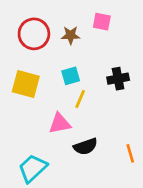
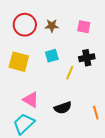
pink square: (102, 22) -> (84, 27), moved
yellow line: (80, 99) -> (70, 73), moved
pink triangle: (60, 123) -> (31, 100), moved, turned 42

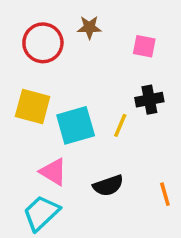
brown star: (52, 26) -> (89, 27), moved
cyan square: (52, 56) -> (76, 125), moved, size x1.6

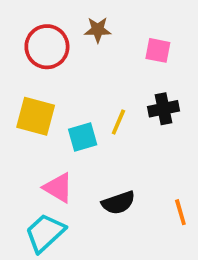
cyan square: (76, 125) -> (83, 137), size x0.7
yellow line: (120, 125) -> (118, 122), moved

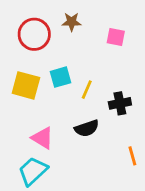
black cross: (164, 109) -> (120, 103), moved
cyan square: (83, 137) -> (60, 77), moved
black semicircle: (118, 203) -> (87, 128), moved

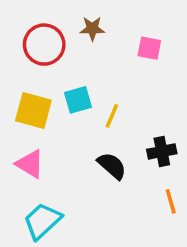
black cross: (120, 103) -> (162, 151), moved
black semicircle: (87, 128) -> (112, 166), turned -120
pink triangle: (43, 138) -> (30, 164), moved

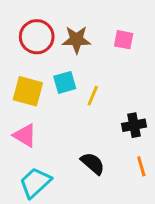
brown star: (92, 29) -> (76, 40), moved, size x1.4
black semicircle: (112, 166) -> (93, 163), moved

